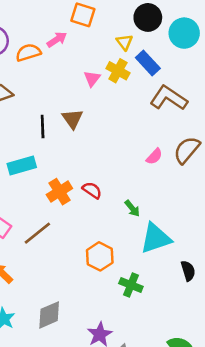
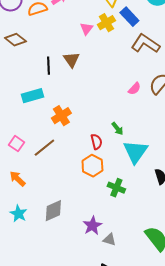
yellow cross: (118, 71) -> (106, 23), turned 30
red semicircle: (92, 190) -> (96, 142), moved, turned 42
cyan triangle: (156, 238) -> (135, 152), turned -36

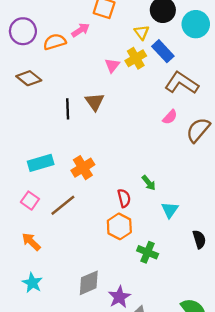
pink semicircle: (134, 89) -> (170, 117), moved
cyan rectangle: (32, 96) -> (41, 163), moved
cyan triangle: (135, 152) -> (170, 210), size x0.6
gray diamond: (53, 211) -> (89, 283), moved

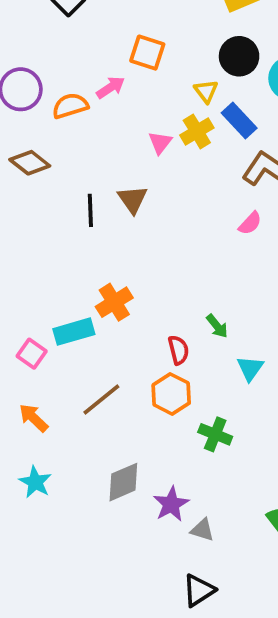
cyan rectangle: (41, 163) -> (74, 332), moved
brown line: (63, 205) -> (101, 399), moved

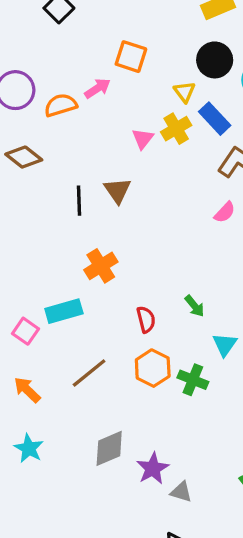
orange cross: (114, 302) -> (101, 266), moved
red semicircle: (178, 350) -> (146, 319), moved
green cross: (215, 434) -> (193, 380), moved

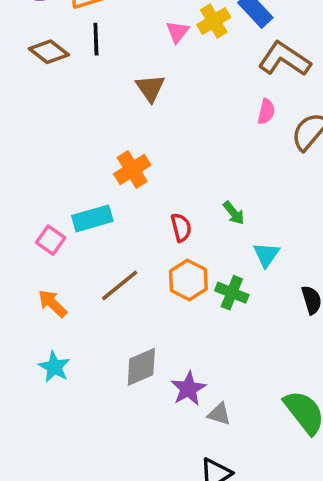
black line: (79, 201) -> (96, 39), moved
pink semicircle: (225, 212) -> (266, 112), turned -30

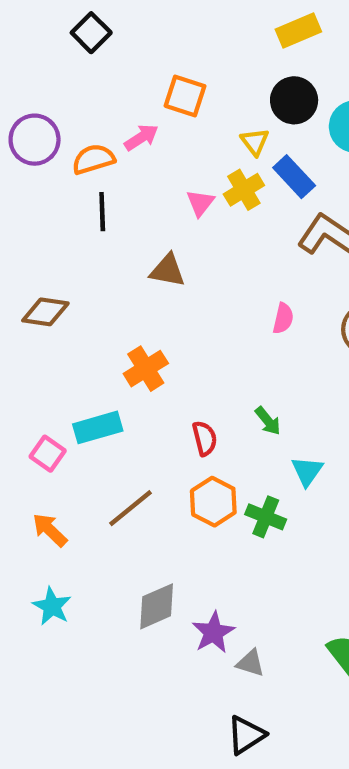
brown diamond: (49, 52) -> (45, 312), moved, turned -30
brown triangle: (150, 88) -> (168, 270), turned -44
pink semicircle: (266, 112) -> (283, 318), moved

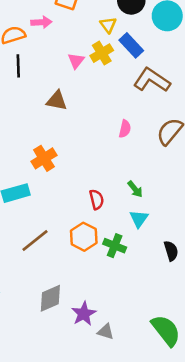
pink arrow: (141, 137) -> (41, 22), turned 30
green arrow: (268, 421) -> (135, 189), moved
red semicircle: (205, 438) -> (97, 199), moved

